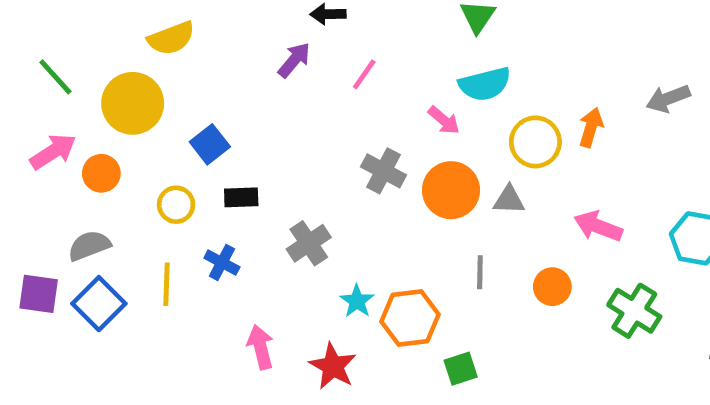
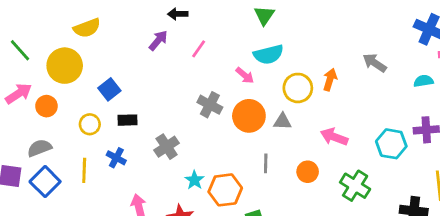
gray arrow: (668, 99) -> (375, 63), turned 55

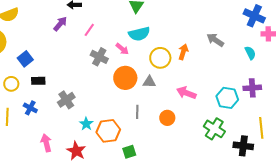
cyan semicircle: (423, 81) -> (250, 53), turned 72
gray cross: (210, 105) -> (99, 57), moved
green cross: (355, 186) -> (214, 129), moved

